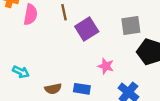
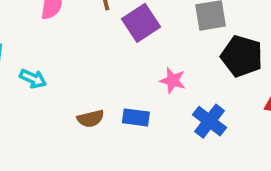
cyan arrow: (21, 72) -> (33, 79), moved

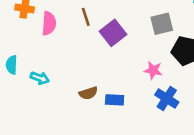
pink star: (173, 81) -> (153, 70), moved
brown semicircle: (91, 119) -> (88, 93), moved

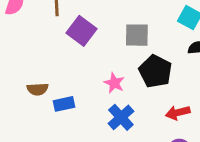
purple square: (113, 33) -> (81, 31), turned -30
blue rectangle: (115, 100) -> (64, 104), turned -30

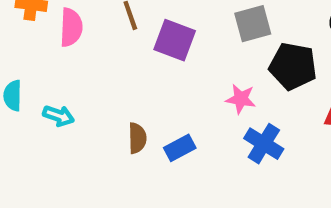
brown semicircle: (38, 89) -> (137, 138), turned -72

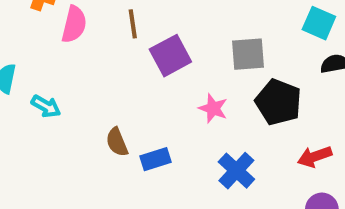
purple square: (175, 40) -> (170, 56), turned 30
pink star: (241, 99) -> (213, 108), moved
brown semicircle: (137, 138) -> (117, 142), turned 148

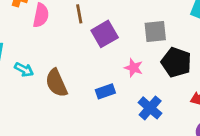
brown semicircle: (117, 142) -> (56, 83), moved, size x1.5
blue rectangle: (156, 159) -> (105, 91), moved

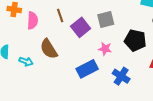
gray square: (155, 31) -> (106, 20), moved
brown semicircle: (56, 83) -> (49, 49), moved
blue rectangle: (105, 91) -> (87, 69), size x1.5

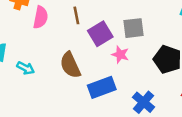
brown semicircle: (49, 49) -> (70, 65), moved
pink star: (105, 49) -> (120, 55), moved

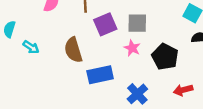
pink star: (120, 55) -> (132, 48), moved

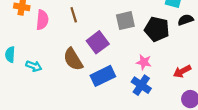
purple square: (105, 24) -> (98, 42), moved
pink star: (132, 48) -> (144, 62), moved
black pentagon: (165, 57) -> (157, 29), moved

